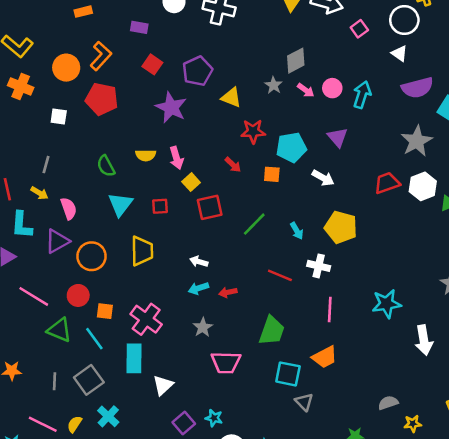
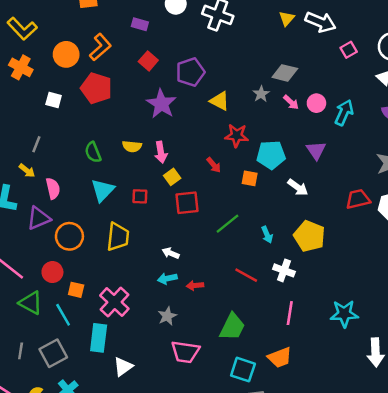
gray diamond: (296, 61) -> (285, 73), turned 35

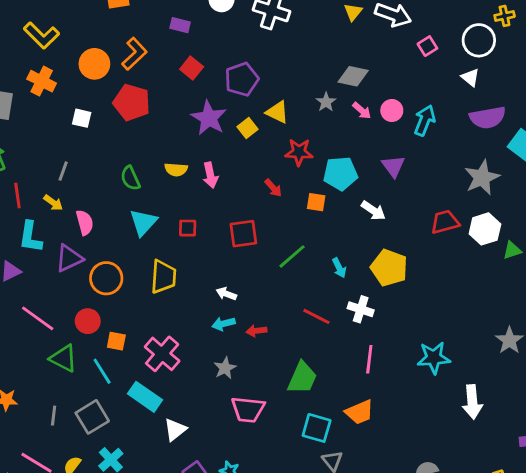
yellow square: (172, 177) -> (247, 128), moved
cyan rectangle: (99, 338) -> (145, 397), turned -60

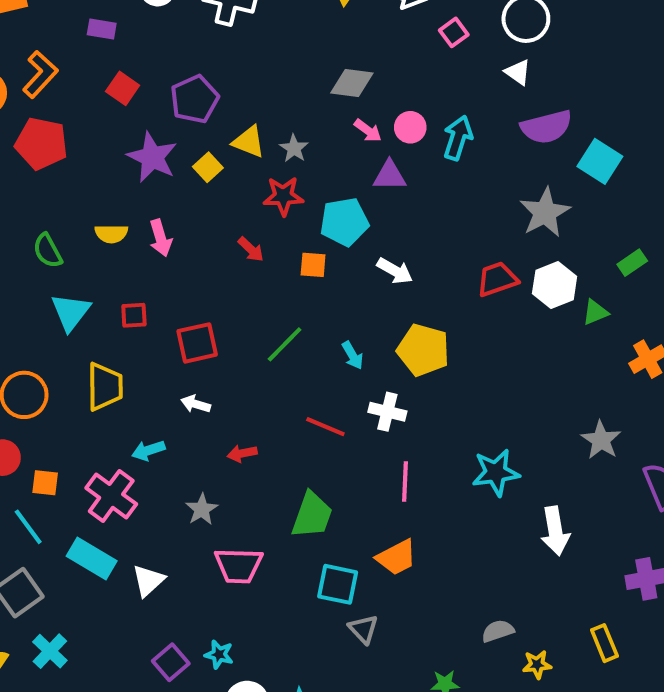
gray star: (326, 102) -> (294, 148), moved
purple triangle: (393, 166) -> (390, 176), moved, turned -50
red square: (243, 234) -> (197, 343), moved
cyan arrow: (224, 324) -> (148, 450), moved
white triangle: (175, 430) -> (148, 581), moved

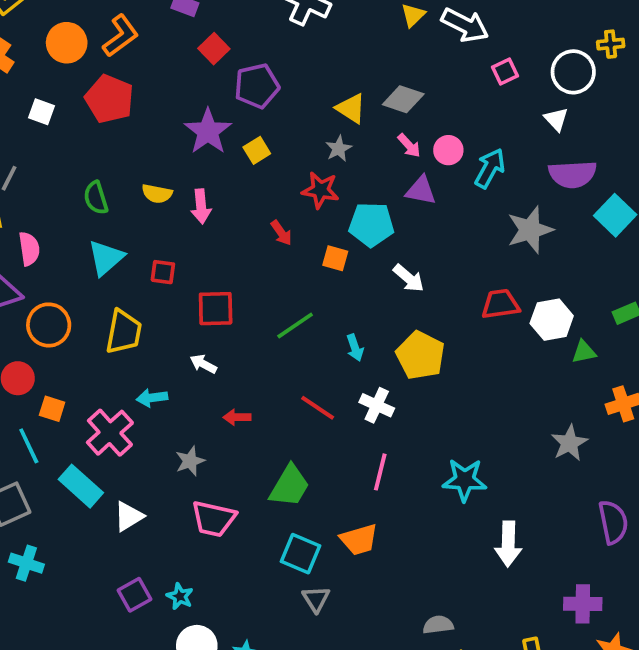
red square: (123, 88) -> (214, 49), moved
yellow triangle: (249, 142) -> (351, 108), moved
gray star: (545, 212) -> (530, 230), moved
gray star: (601, 440) -> (569, 443), moved
cyan cross: (50, 651) -> (26, 563), turned -36

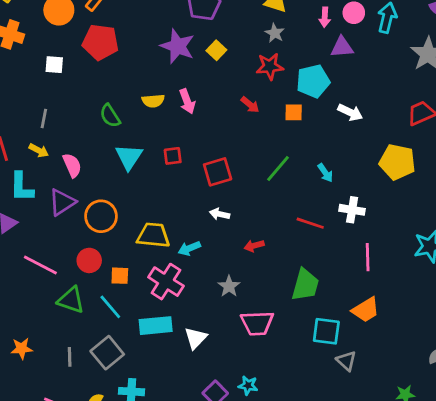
pink arrow: (409, 146) -> (325, 17), turned 60
yellow trapezoid: (124, 332) -> (153, 235), moved, turned -80
yellow pentagon: (420, 355) -> (397, 162), moved
cyan rectangle: (81, 486) -> (156, 326), turned -32

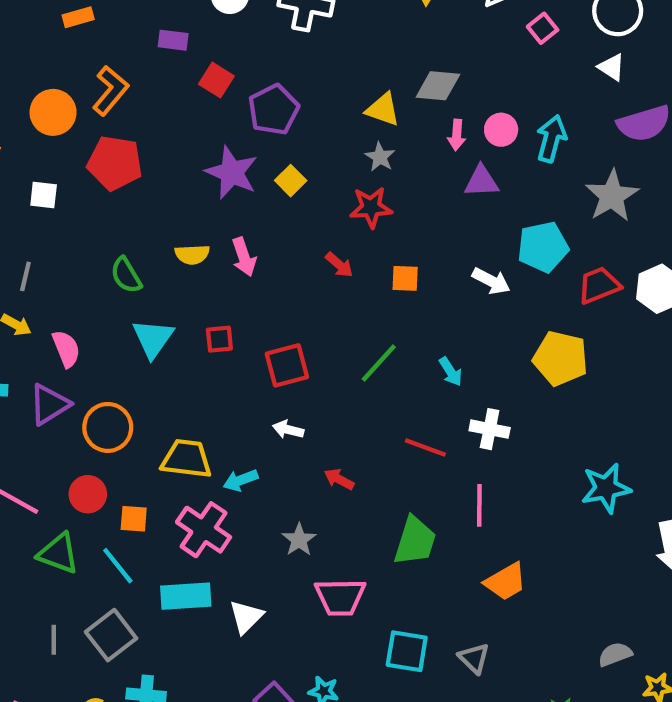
cyan pentagon: (313, 81) -> (543, 247), moved
red arrow: (254, 246) -> (339, 479), turned 42
pink line: (368, 257) -> (479, 505), moved
cyan square: (326, 331) -> (407, 651), moved

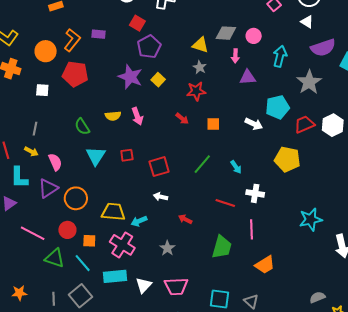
purple rectangle: (173, 40) -> (99, 34), moved
red square: (216, 80) -> (137, 23), moved
pink circle: (501, 130) -> (254, 36), moved
pink trapezoid: (340, 597) -> (176, 286), moved

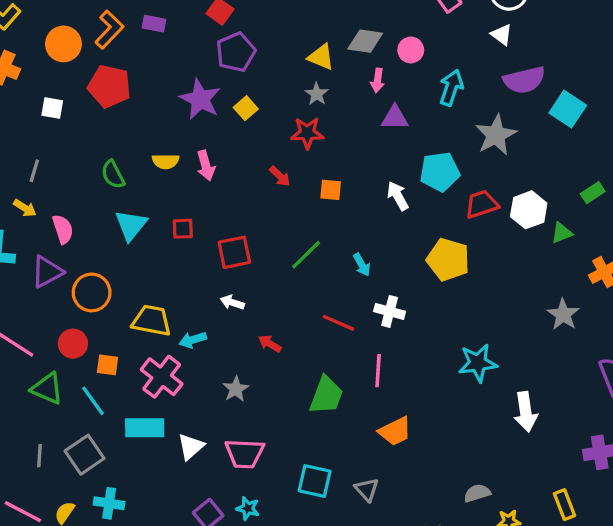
white arrow: (254, 124) -> (398, 196), turned -150

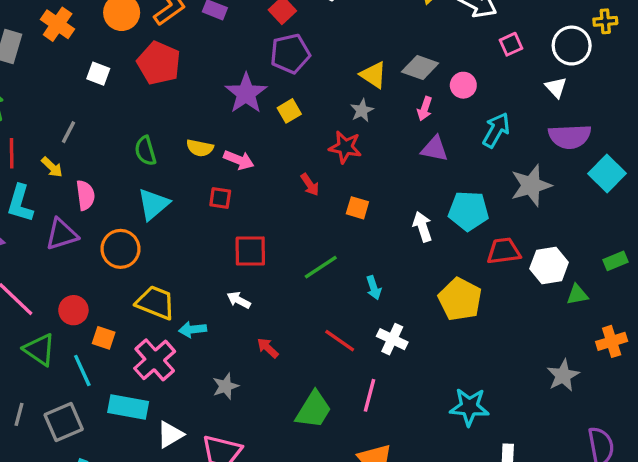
pink arrow: (206, 166) -> (239, 160), turned -64
red square: (183, 229) -> (220, 198), moved
orange circle: (92, 292) -> (120, 249), moved

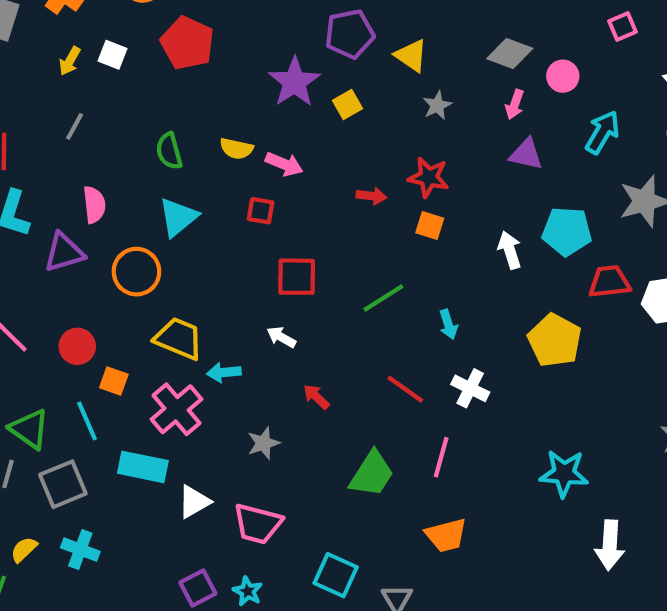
yellow triangle: (373, 75) -> (411, 56), moved
red star: (345, 147) -> (429, 177), moved
yellow arrow: (52, 167) -> (70, 61), moved, turned 75
red arrow: (310, 185) -> (371, 196), turned -50
green triangle: (39, 350) -> (29, 429), moved

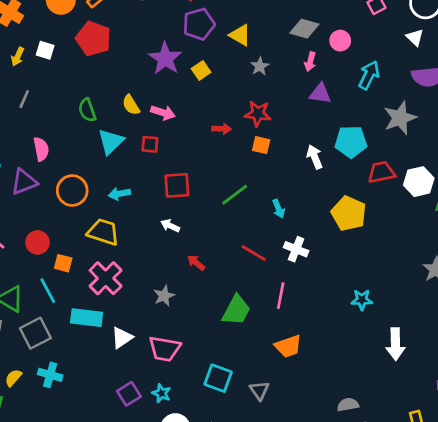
yellow semicircle: (236, 149) -> (131, 105), turned 50
cyan triangle: (178, 217) -> (111, 142), moved
cyan arrow: (224, 372) -> (119, 194), moved
cyan star: (564, 473) -> (362, 300), size x0.7

